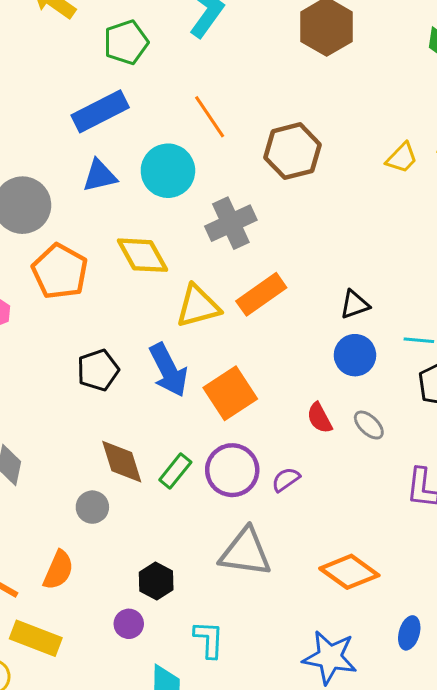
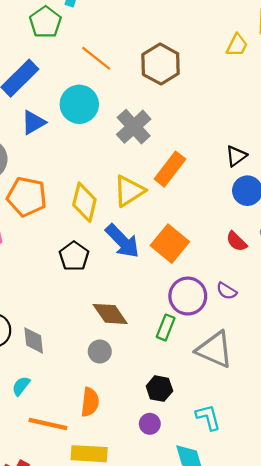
green pentagon: (126, 42) -> (45, 22), moved
yellow diamond: (142, 255) -> (84, 202), moved, turned 60
green rectangle: (175, 471) -> (166, 327), moved
purple semicircle: (286, 480) -> (227, 291), turned -96
gray triangle: (245, 552) -> (215, 350), turned 33

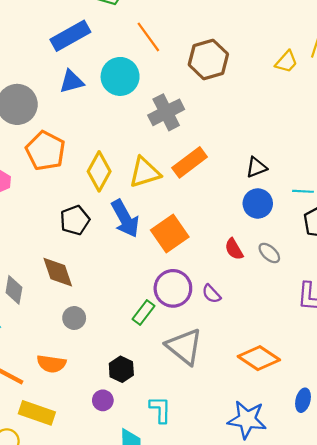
brown diamond: (110, 314) -> (58, 272), moved
orange semicircle: (90, 402) -> (51, 364), turned 76

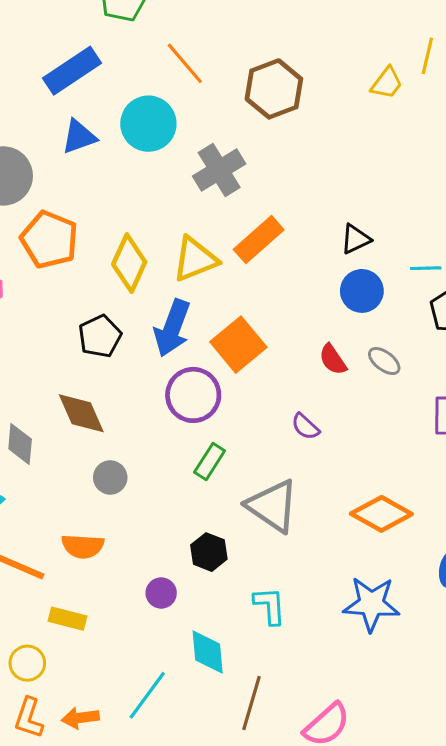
blue arrow: (125, 219) -> (172, 328), turned 54
purple circle: (173, 288) -> (193, 395), moved
black hexagon: (121, 369) -> (209, 552), moved
cyan L-shape: (160, 410) -> (270, 606), moved
yellow rectangle: (37, 413) -> (67, 619), size x0.7

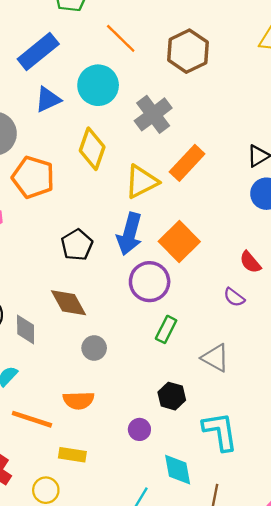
yellow diamond: (129, 263) -> (92, 149), moved
red semicircle: (333, 360) -> (250, 262), moved
gray triangle: (273, 506) -> (215, 358), size x0.7
cyan L-shape: (270, 606) -> (220, 431), size x1.4

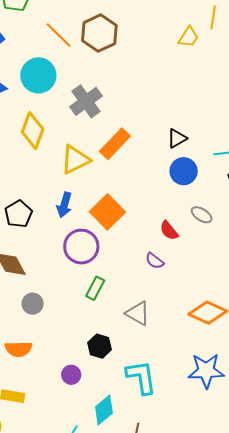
brown hexagon: (188, 51) -> (99, 33), moved
blue arrow: (129, 234) -> (64, 205), size x0.7
cyan diamond: (178, 470) -> (104, 410), turned 60

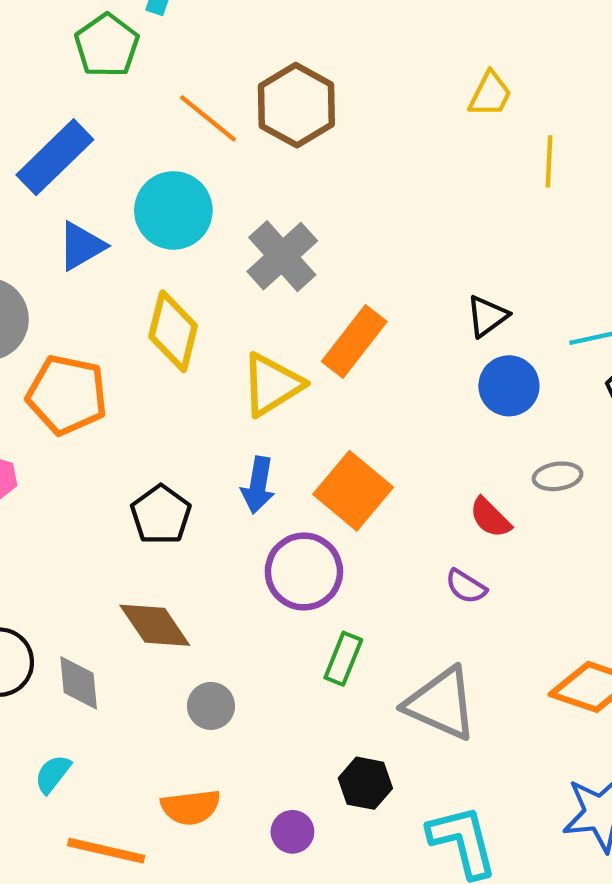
yellow line: (213, 17) -> (549, 161), moved
gray ellipse: (202, 215) -> (558, 476), turned -35
gray triangle: (138, 313) -> (441, 704), size x1.4
purple circle: (71, 375) -> (292, 832), moved

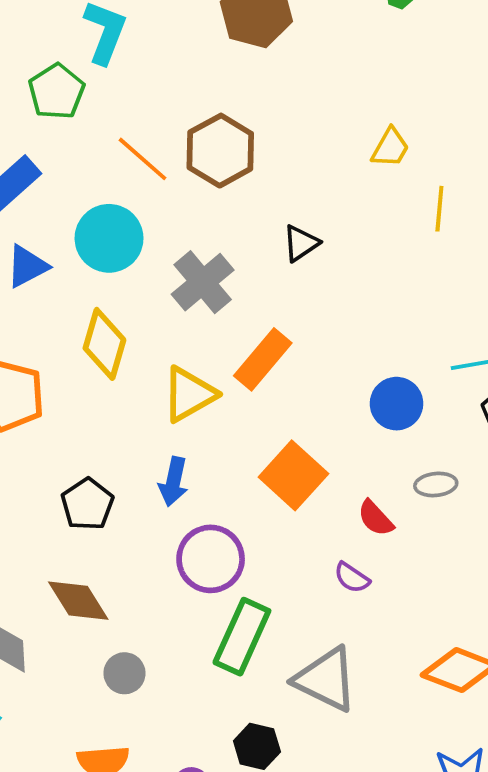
black triangle: (487, 316) -> (301, 243), moved
orange square: (353, 491) -> (293, 475), moved
green rectangle: (343, 659) -> (242, 637), size x1.6

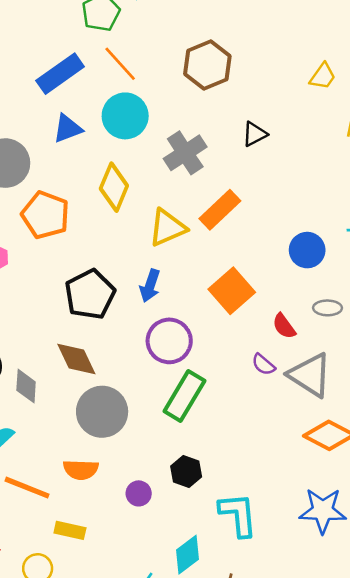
orange line: (143, 159) -> (120, 64), moved
black pentagon: (87, 504) -> (90, 294), size x1.4
gray circle: (124, 673) -> (102, 412), size x1.8
gray triangle: (326, 679) -> (310, 375), moved

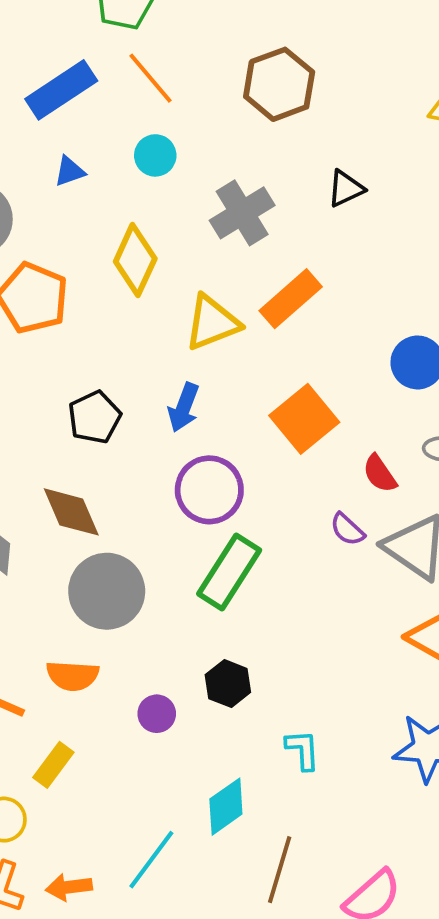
cyan circle: (125, 116) -> (155, 155), size x0.6
blue triangle: (68, 129) -> (70, 171), size x0.7
black pentagon: (90, 294) -> (95, 417), size x0.7
cyan L-shape: (238, 515) -> (303, 750), size x0.6
yellow rectangle: (70, 530) -> (53, 765), turned -68

